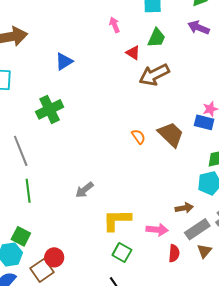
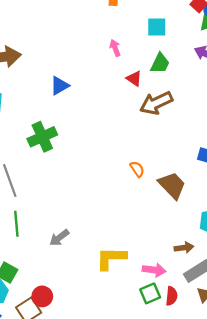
brown trapezoid: (171, 134) -> (172, 185), moved
gray arrow: (84, 190) -> (59, 238), moved
green square: (122, 253) -> (150, 293), moved, turned 36

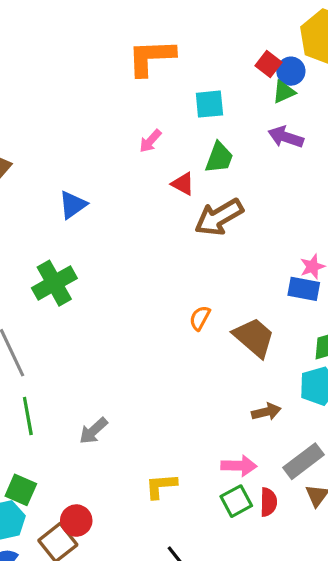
pink arrow: (115, 48) -> (150, 141), turned -112
orange semicircle: (137, 169) -> (200, 318), turned -112
brown arrow: (184, 248) -> (266, 412), moved
yellow L-shape: (111, 258) -> (161, 486), moved, size x0.7

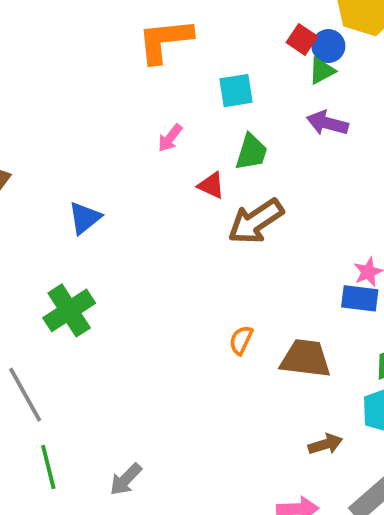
brown trapezoid: (254, 337) -> (305, 359), turned -30

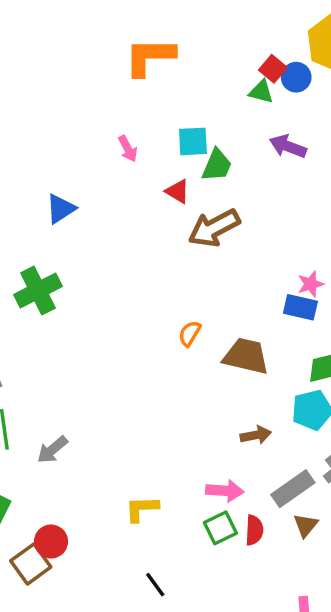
green triangle: (322, 71) -> (261, 92), moved, turned 36
cyan square: (236, 91) -> (193, 141), moved
pink arrow: (170, 138) -> (128, 149), moved, turned -72
gray arrow: (126, 479) -> (52, 450), moved

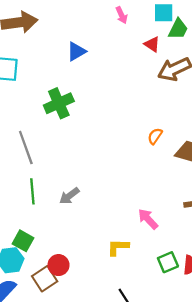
gray arrow: (52, 450) -> (69, 196), moved
pink arrow: (225, 491) -> (148, 219), moved, turned -140

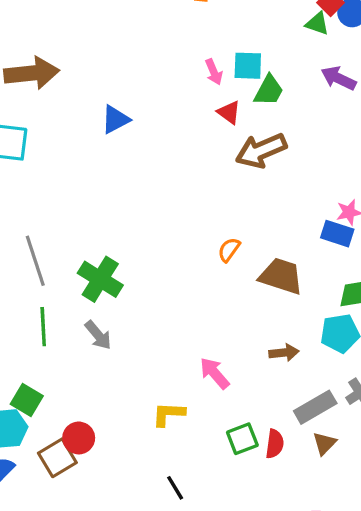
pink arrow: (122, 15) -> (214, 72), moved
green cross: (59, 103) -> (100, 279), moved, turned -36
gray arrow: (69, 196) -> (98, 335), turned -95

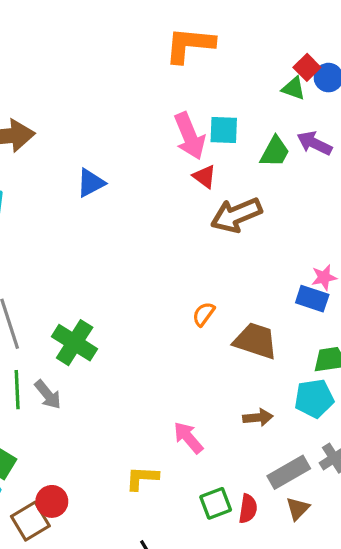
pink arrow: (214, 72) -> (190, 136), size x1.8
green trapezoid: (269, 90) -> (275, 152), moved
gray arrow: (98, 335) -> (48, 395), moved

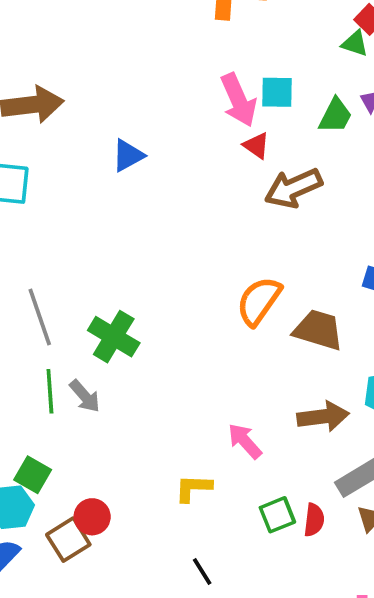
orange semicircle: (204, 314) -> (259, 301), size x1.8
brown arrow: (258, 417) -> (323, 417), size x1.5

